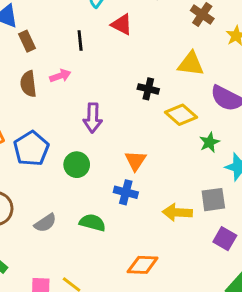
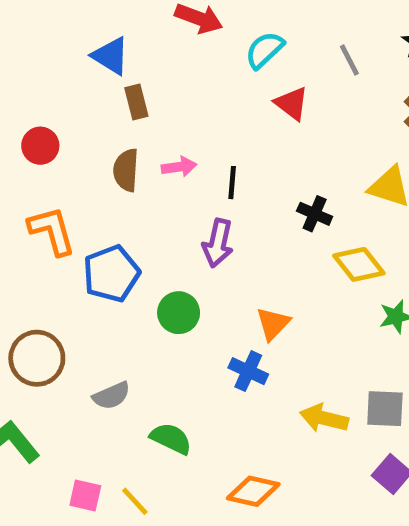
black line: (80, 41) -> (232, 183), moved
green semicircle: (92, 223) -> (171, 439), moved

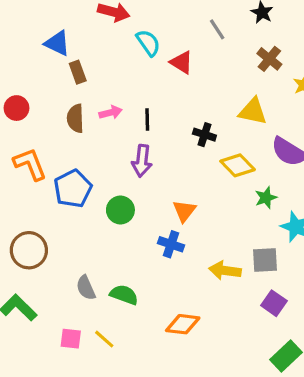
cyan semicircle: (264, 50) -> (148, 43), moved, turned 104
gray semicircle: (111, 396) -> (86, 288), moved, turned 95

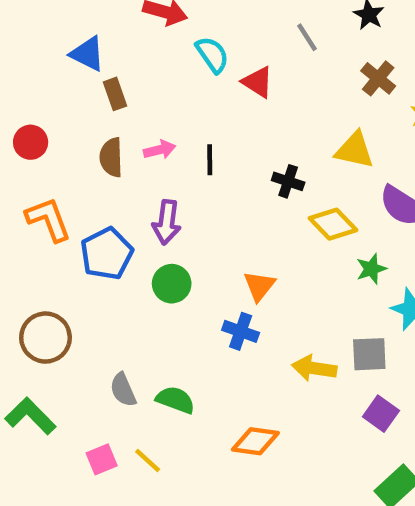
purple arrow: (142, 161) -> (167, 222), moved
pink square: (71, 339) -> (102, 459), turned -30

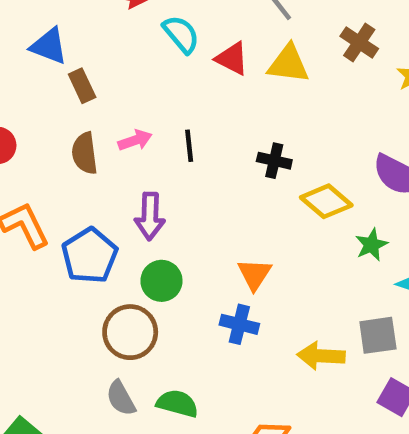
yellow triangle: (355, 150) -> (288, 64), moved
brown circle: (45, 338) -> (130, 332), moved

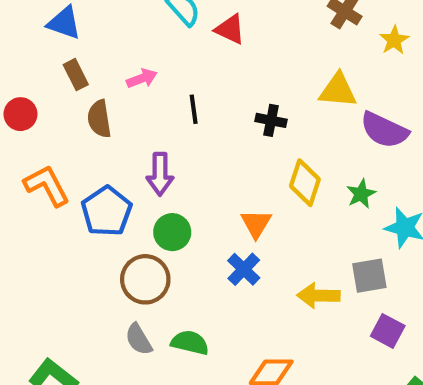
yellow triangle: (288, 64) -> (338, 90), moved
brown rectangle: (82, 86) -> (76, 75), moved
pink arrow: (135, 140) -> (142, 78), moved
yellow diamond: (326, 201) -> (305, 183), moved, turned 69
blue cross: (239, 324) -> (244, 269), turned 32

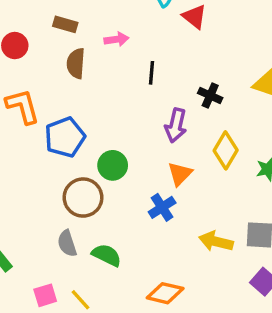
brown rectangle: (76, 75) -> (65, 24), turned -60
purple arrow: (160, 174) -> (176, 125), moved

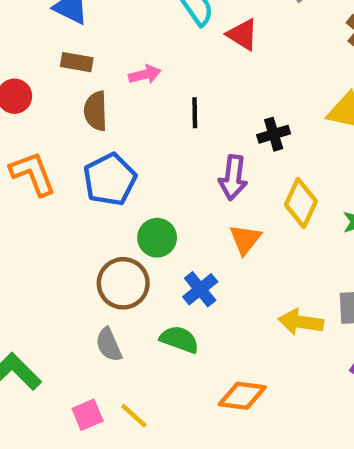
black cross: (210, 95) -> (274, 134), turned -35
blue pentagon: (65, 137) -> (110, 180), moved
blue cross: (162, 207) -> (200, 289), moved
green semicircle: (107, 255) -> (179, 339), moved

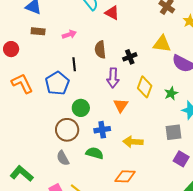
brown semicircle: (96, 111) -> (100, 50), moved
black line: (195, 113) -> (74, 64), moved
blue cross: (200, 289) -> (102, 130), turned 35
yellow arrow: (301, 322) -> (133, 142), moved

